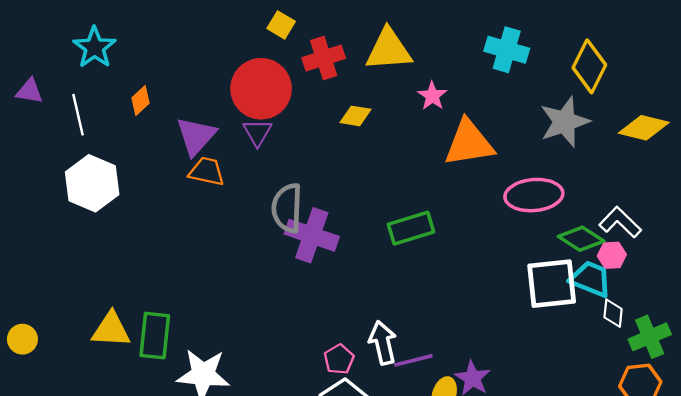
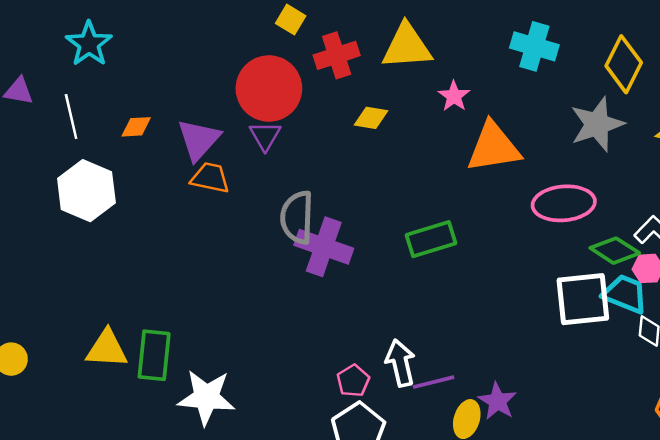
orange diamond: (141, 101) -> (136, 127), moved, turned 40

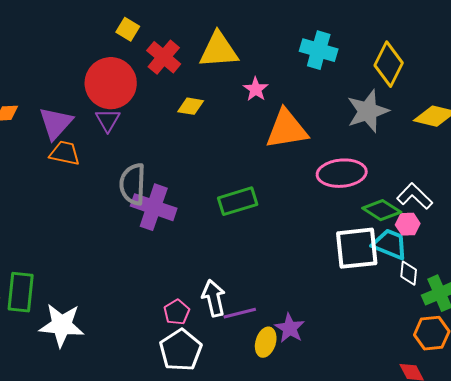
red cross: (337, 55) -> (164, 57), turned -32

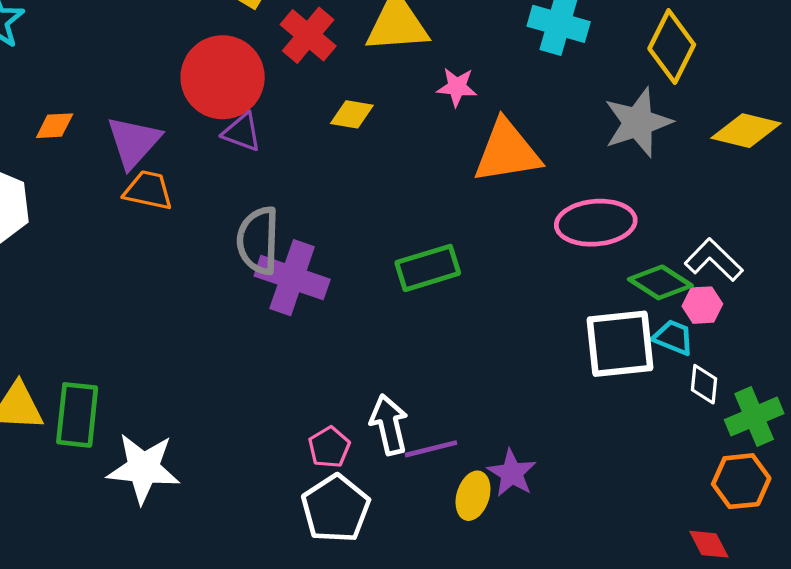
pink star: (256, 89) -> (457, 87), turned -30
purple triangle: (108, 120) -> (242, 132), moved, turned -40
cyan trapezoid: (390, 244) -> (673, 337), size x0.7

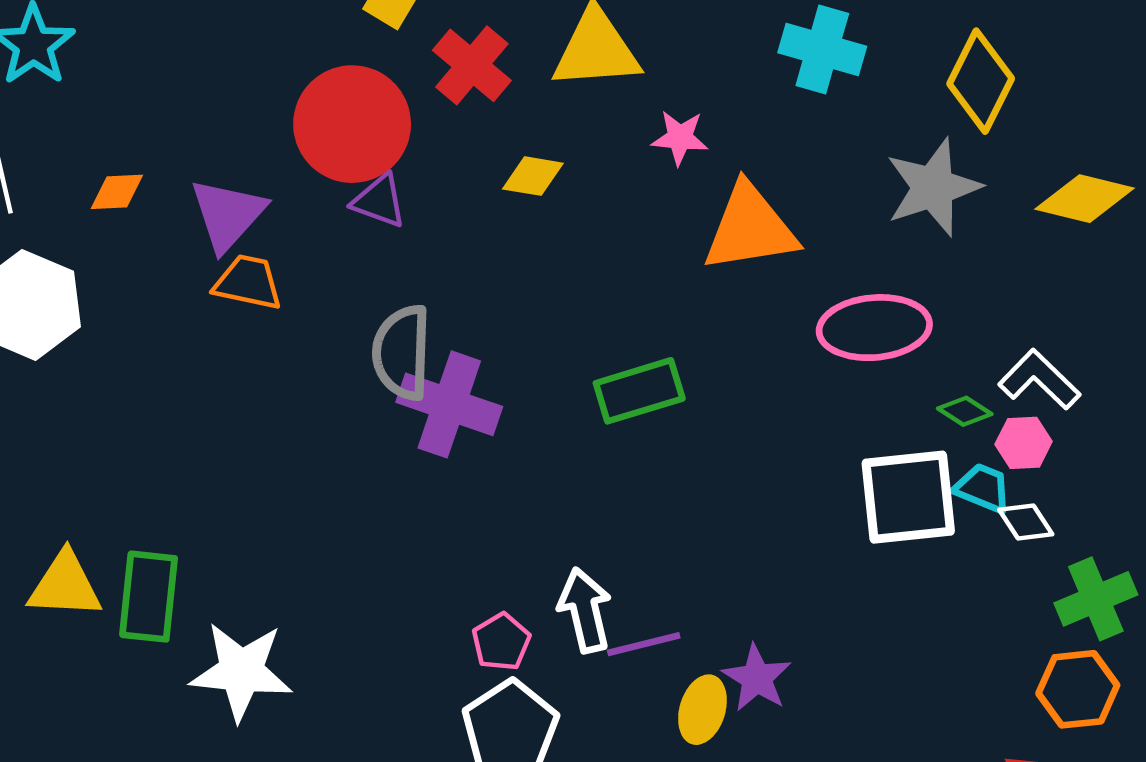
green diamond: (660, 282) -> (965, 411), size x0.6
white diamond: (704, 384) -> (1026, 522), moved, turned -39

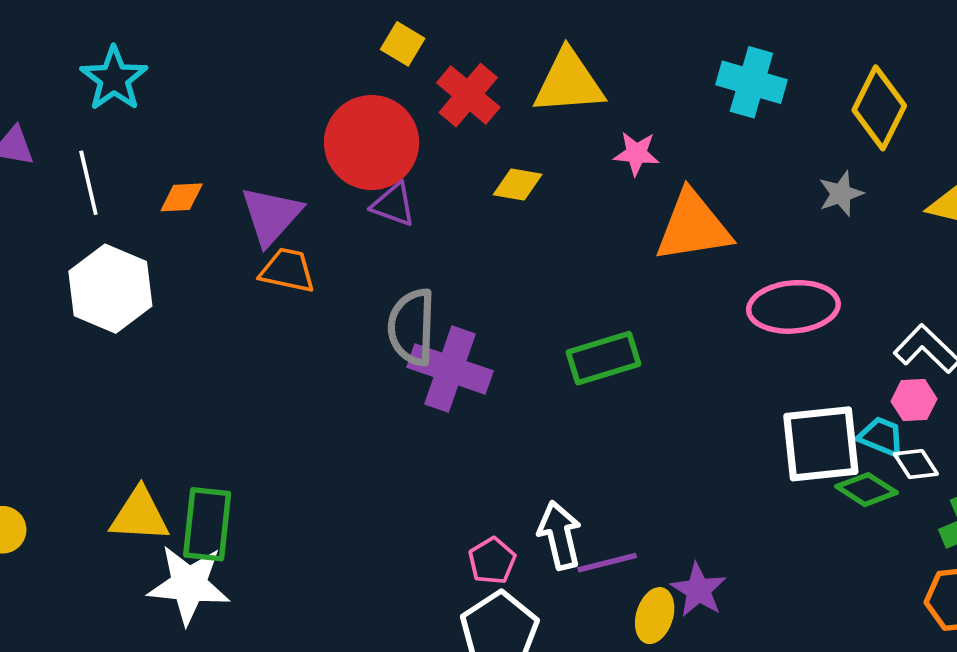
gray star: (933, 187) -> (841, 194), size x0.6
green diamond: (965, 411) -> (867, 490), moved, size x1.4
white star: (241, 671) -> (189, 585), moved

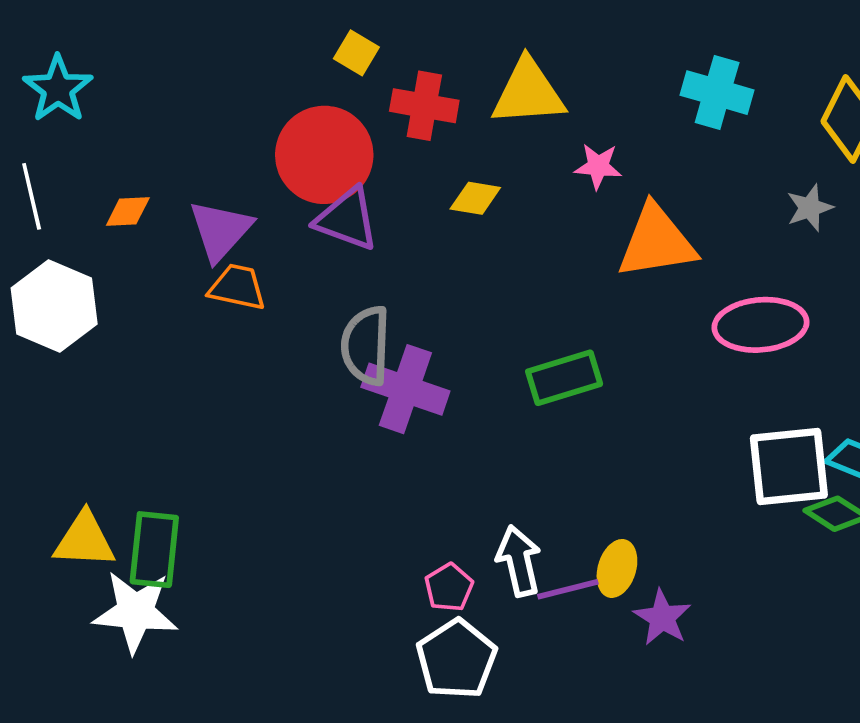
red cross: (468, 95) -> (424, 106), turned -30
purple triangle: (393, 205) -> (347, 219), size x1.4
yellow ellipse: (655, 616) -> (617, 568), moved

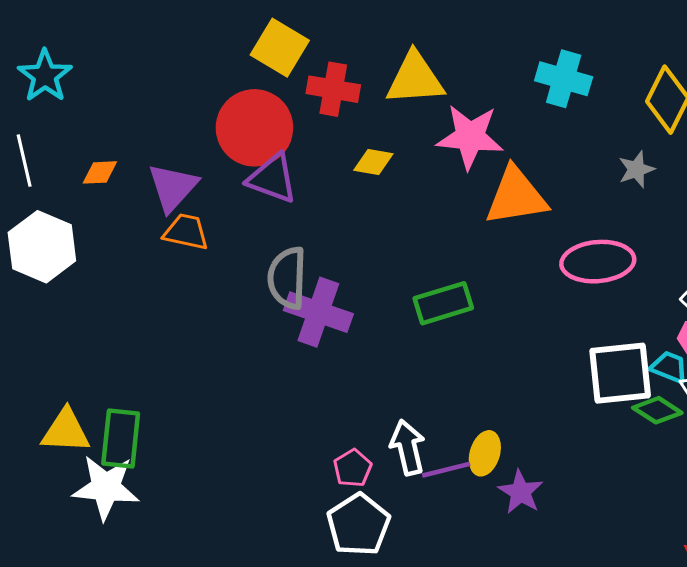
yellow square: (356, 53) -> (280, 48), size x1.6
pink star: (598, 166) -> (470, 137), size x1.8

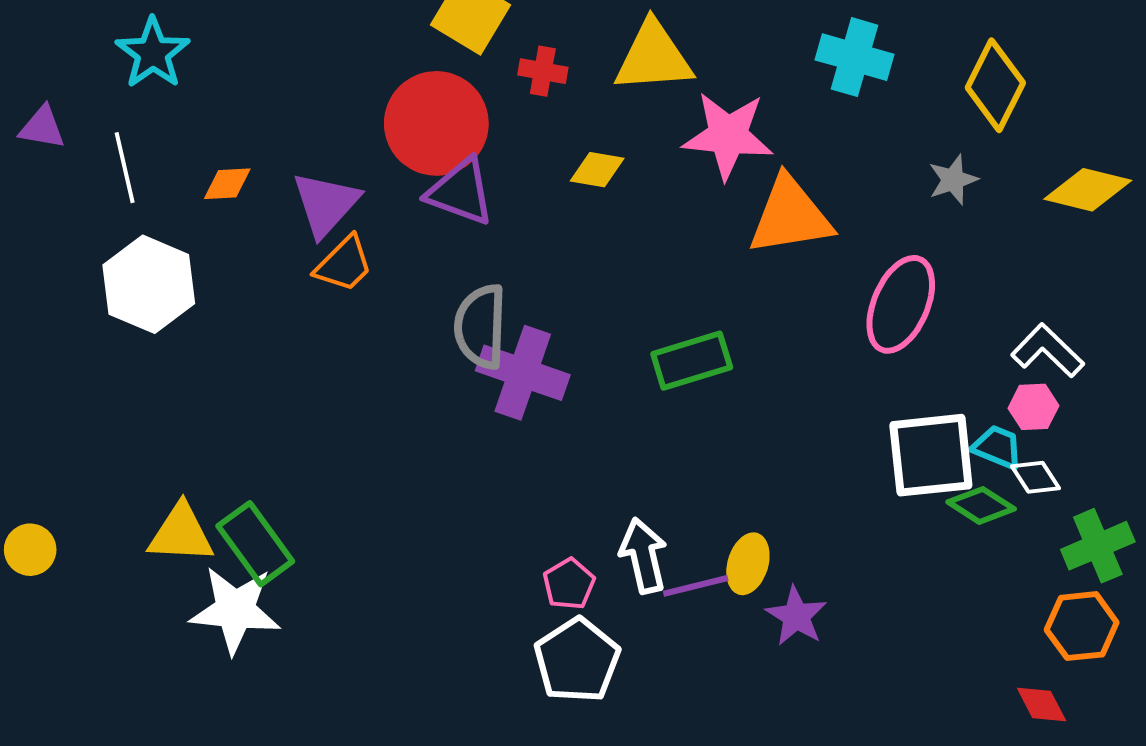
red cross: (333, 89) -> (543, 71), size x0.7
orange trapezoid: (186, 232) -> (344, 264), turned 123
pink ellipse: (598, 262) -> (901, 304), turned -62
green rectangle: (121, 438) -> (255, 544), turned -42

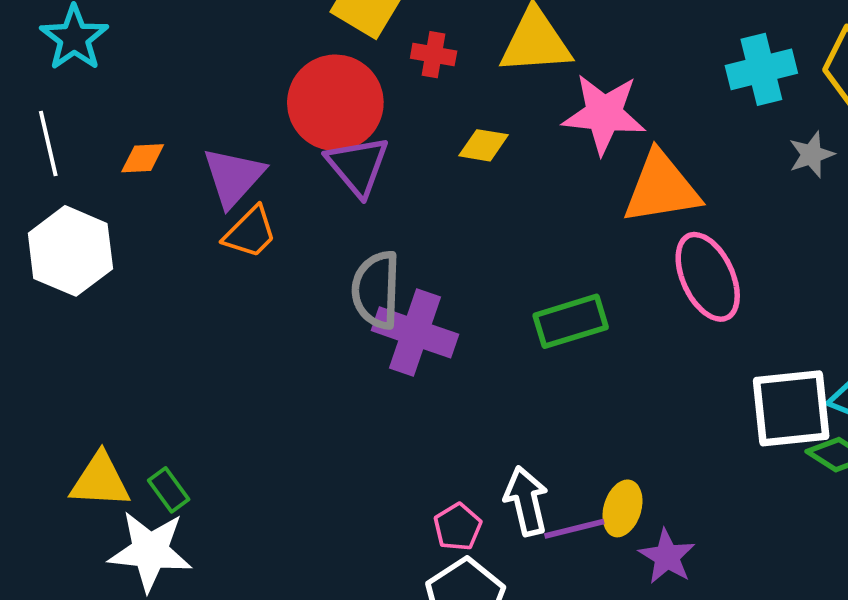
cyan cross: (855, 57) -> (761, 69), moved, turned -30
purple triangle: (460, 192) -> (358, 166), turned 30
pink ellipse: (901, 304) -> (708, 277), moved, turned -48
green rectangle: (255, 544) -> (169, 490), size x0.6

